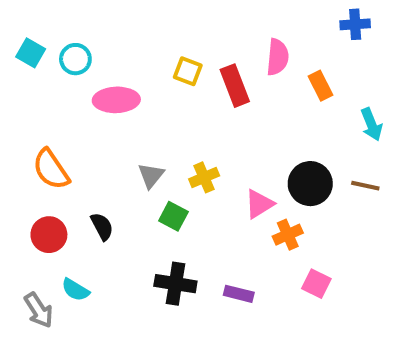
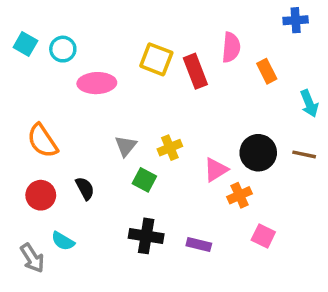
yellow square: (188, 71) -> (156, 59), size x1.4

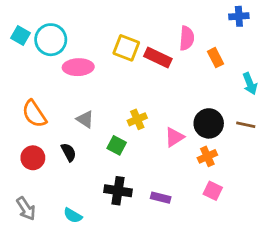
cyan circle: (63, 49) -> (51, 40), size x1.5
red rectangle: (195, 71) -> (158, 58), turned -44
gray triangle: (126, 146) -> (85, 119), moved, turned -36
orange cross: (240, 195) -> (207, 156), moved
cyan semicircle: (63, 241) -> (73, 215), moved

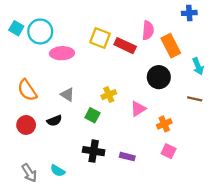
orange rectangle: (216, 58) -> (171, 46), size x1.5
black circle: (209, 123) -> (159, 77), moved
black semicircle: (69, 152) -> (54, 121), turned 96
gray arrow: (26, 209) -> (29, 173), moved

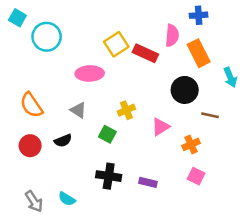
blue cross: (189, 13) -> (199, 15), moved
cyan square: (16, 28) -> (17, 18), moved
yellow square: (100, 38) -> (116, 44), turned 36
pink ellipse: (62, 53) -> (90, 73), moved
brown line: (195, 99) -> (210, 115), moved

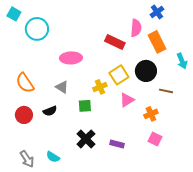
blue cross: (199, 15) -> (157, 12), turned -32
yellow square: (116, 44) -> (119, 75), moved
green square: (107, 134) -> (85, 106), turned -32
black cross: (109, 176) -> (86, 139), turned 36

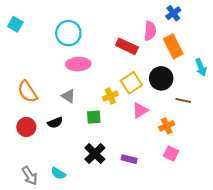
cyan square: (14, 14) -> (15, 24), moved
cyan circle: (37, 29) -> (68, 33), moved

